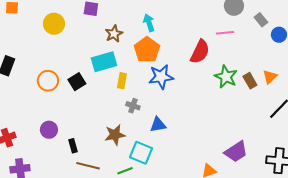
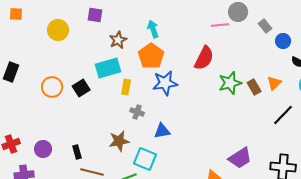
pink line: (225, 33) -> (220, 25), moved
green star: (226, 77) -> (230, 83), turned 30
purple circle: (49, 130) -> (43, 149), moved

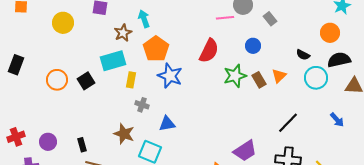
cyan arrow: (153, 29) -> (144, 19), moved
blue circle: (283, 41) -> (253, 46), moved
blue star: (165, 83) -> (170, 76), turned 30
black line: (283, 115) -> (288, 123), moved
brown star: (119, 141) -> (124, 134), turned 30

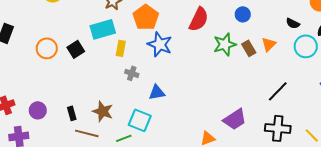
brown star: (124, 134) -> (103, 111), moved

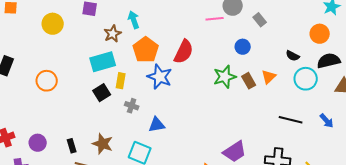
red semicircle: (199, 19) -> (184, 52), moved
black square: (76, 49) -> (102, 93), moved
black line: (278, 91) -> (291, 120), moved, turned 60

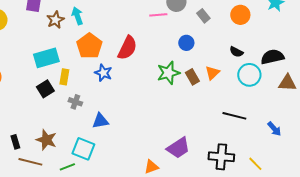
brown star: (113, 34) -> (55, 20), moved
orange circle: (320, 34) -> (240, 15), moved
blue star: (160, 77) -> (103, 73), size x0.7
blue arrow: (327, 121) -> (274, 129), moved

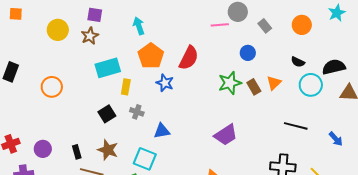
brown star: (55, 20) -> (90, 36), moved
black square: (45, 89) -> (107, 114), moved
purple trapezoid: (178, 148) -> (226, 135), moved

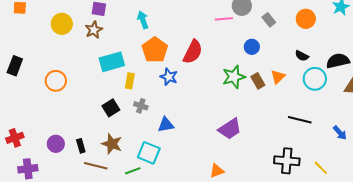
purple circle: (43, 149) -> (56, 144), moved

